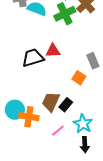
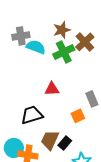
black trapezoid: (33, 58) -> (32, 115), moved
orange square: (79, 78) -> (78, 116), turned 32

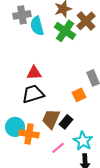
cyan semicircle: (36, 47) -> (37, 26), turned -126
green cross: (64, 52) -> (65, 31), turned -30
red triangle: (52, 89) -> (34, 73), moved

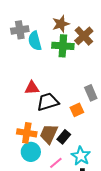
green cross: (65, 31) -> (63, 46), turned -30
black trapezoid: (33, 94) -> (48, 102), moved
cyan circle: (15, 127) -> (31, 152), moved
orange cross: (29, 134) -> (27, 133), moved

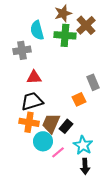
gray cross: (20, 30) -> (22, 50), moved
black trapezoid: (48, 102) -> (32, 101), moved
cyan circle: (31, 152) -> (43, 141), moved

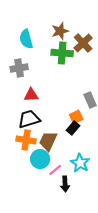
cyan semicircle: (37, 30) -> (26, 39), moved
black rectangle: (66, 126) -> (73, 128), moved
black arrow: (85, 166) -> (65, 184), moved

